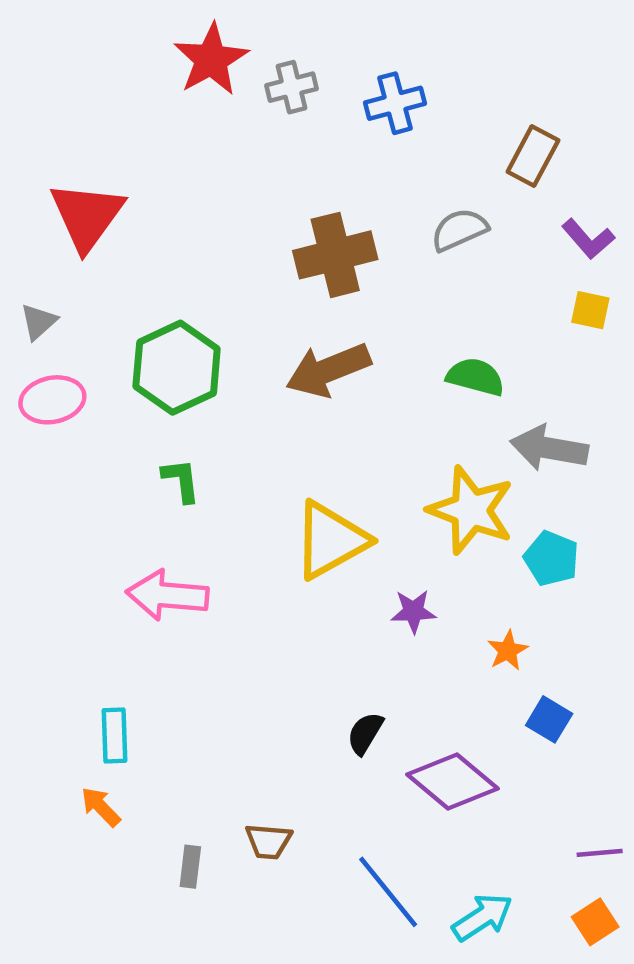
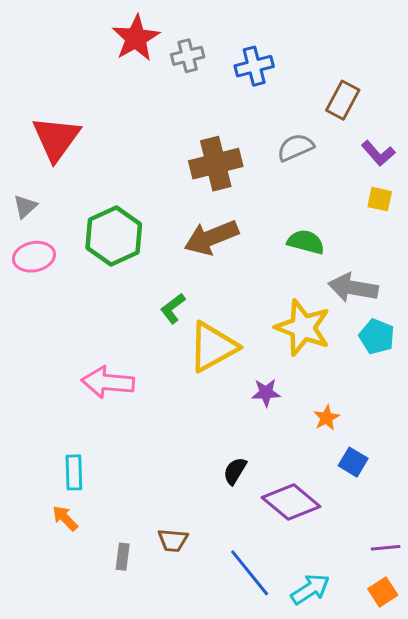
green L-shape: (181, 480) -> (173, 308), moved, turned -120
cyan pentagon: (551, 558) -> (377, 336), moved

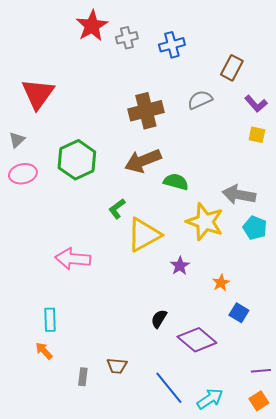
green semicircle: (306, 242) -> (176, 182), moved
purple star: (266, 393) -> (180, 266), turned -30

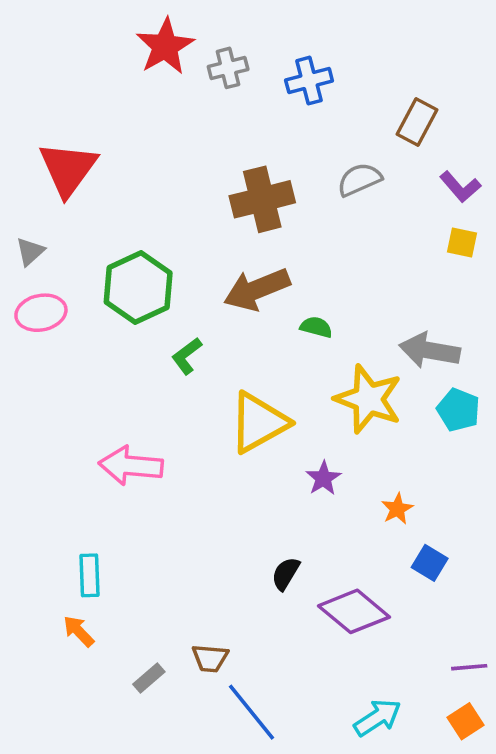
green semicircle: (176, 182) -> (316, 327), size x0.7
green L-shape: (117, 209) -> (187, 356), moved
gray rectangle: (83, 377) -> (149, 678), turned 42
blue line: (169, 388) -> (251, 712), moved

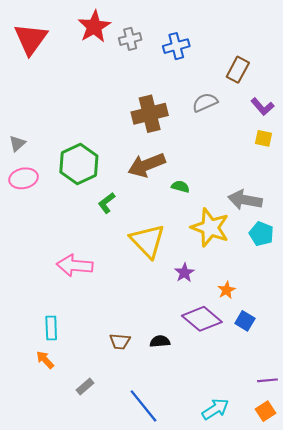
red triangle: (68, 169) -> (31, 39), moved
yellow triangle: (259, 422) -> (148, 241), turned -45
black semicircle: (286, 574) -> (160, 341), moved, turned 54
purple diamond: (354, 611) -> (202, 319), moved
brown trapezoid: (210, 658) -> (120, 341), moved

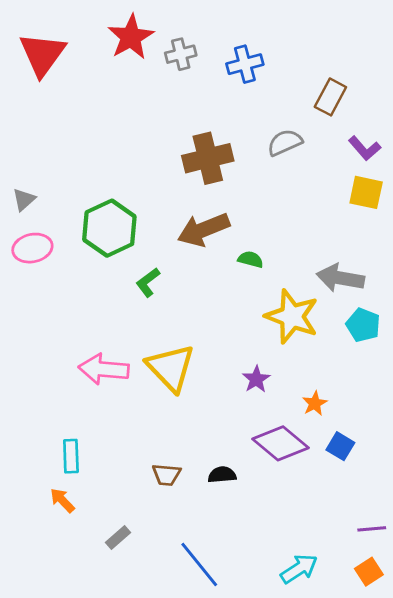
yellow square: (263, 138) -> (366, 192), size x1.4
yellow triangle: (148, 241) -> (171, 368), moved

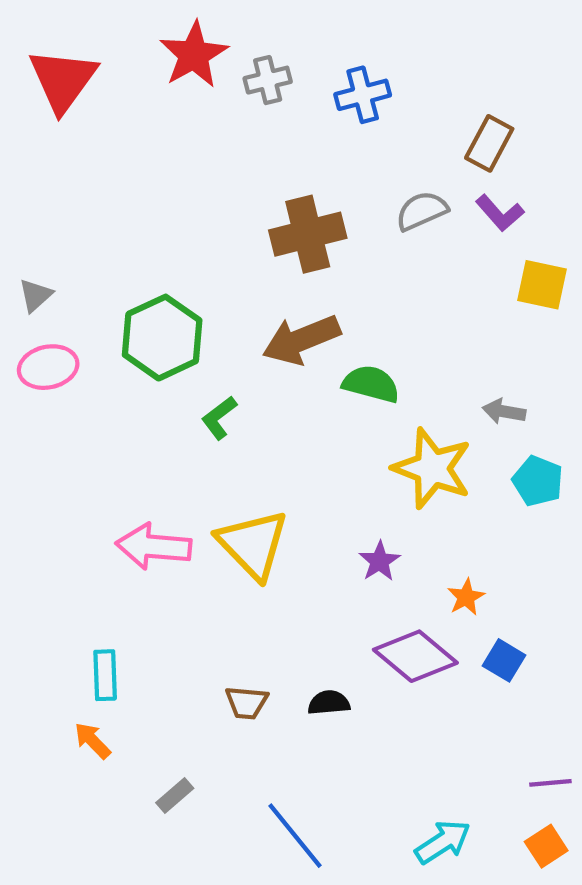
purple L-shape: (365, 148) -> (500, 213), moved
green semicircle: (251, 259) -> (371, 384), size x1.5
gray arrow: (340, 278) -> (504, 411), size x0.6

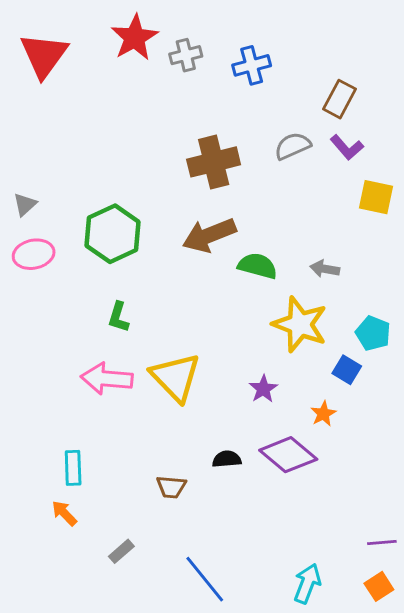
gray arrow: (504, 411) -> (325, 269), moved
green L-shape: (219, 418) -> (118, 317), moved, turned -36
blue square: (504, 660) -> (347, 370), moved
black semicircle: (329, 703) -> (227, 459), moved
cyan arrow: (443, 842) -> (307, 583), turned -36

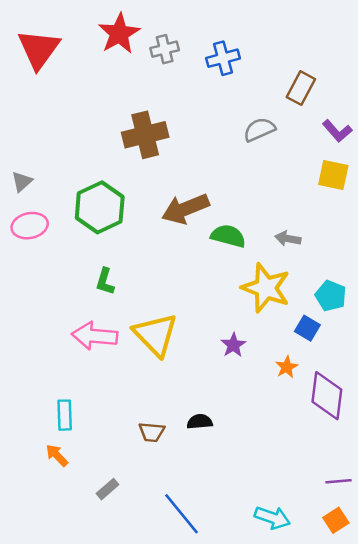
purple L-shape: (347, 147) -> (337, 131), moved
brown cross: (214, 162) -> (145, 135), moved
purple diamond: (288, 455) -> (327, 396), moved, turned 57
black semicircle: (227, 459) -> (200, 422), moved
cyan arrow: (307, 583) -> (272, 518), turned 88

